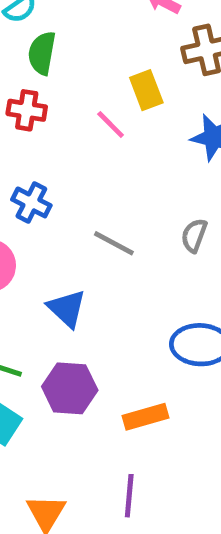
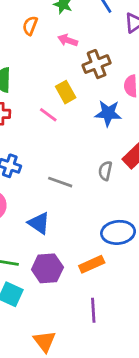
orange rectangle: (146, 417) -> (92, 264), moved
purple line: (129, 496) -> (93, 310), moved

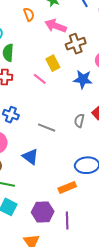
orange semicircle: (30, 26) -> (29, 14), turned 136
pink arrow: (68, 40) -> (56, 26), size x1.5
purple hexagon: (47, 268) -> (43, 212), moved

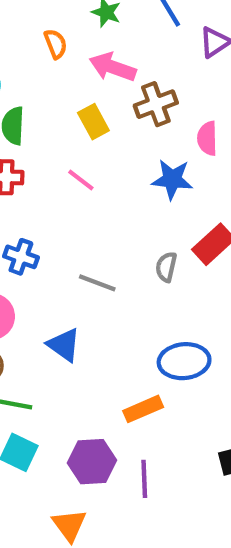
yellow rectangle: (53, 63) -> (93, 122), moved

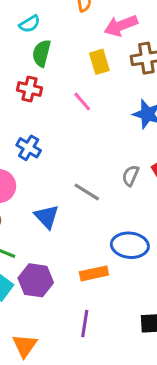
pink arrow: (113, 67) -> (121, 26), turned -52
gray line: (97, 283) -> (87, 192), moved
purple hexagon: (92, 462) -> (36, 280), moved

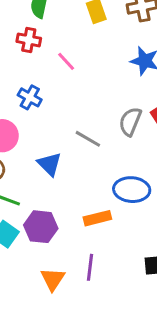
pink line: (82, 102) -> (66, 61), moved
gray semicircle: (131, 176) -> (130, 121), size x1.4
orange triangle: (25, 346) -> (53, 279), moved

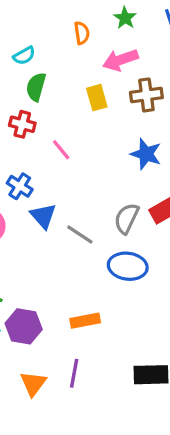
blue triangle: (49, 164) -> (43, 216), moved
blue ellipse: (132, 190) -> (128, 266), moved

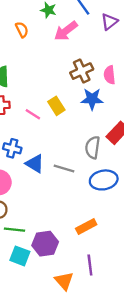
pink arrow: (120, 60) -> (66, 31), moved
brown cross: (146, 95) -> (82, 71), moved
yellow rectangle: (97, 98) -> (56, 106), moved

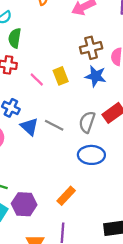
gray line: (64, 169) -> (54, 125), moved
orange rectangle: (86, 227) -> (66, 196), turned -30

